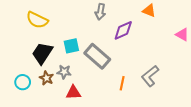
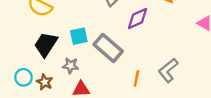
brown star: (46, 78) -> (45, 82), moved

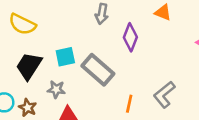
purple diamond: (138, 19) -> (130, 37), turned -45

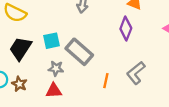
purple diamond: (130, 37) -> (126, 28), moved
gray star: (56, 89) -> (56, 68), moved

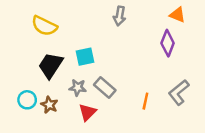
gray rectangle: (79, 52) -> (105, 88), moved, size x0.7
gray star: (56, 68) -> (78, 88), moved
red triangle: (54, 91) -> (88, 112), turned -42

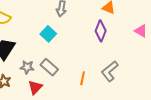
cyan square: (85, 57) -> (48, 34), moved, turned -35

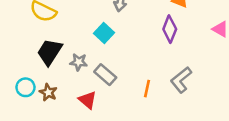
gray star: (27, 67) -> (79, 62), moved
red triangle: (35, 87) -> (87, 100), turned -35

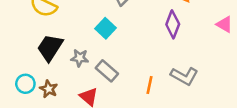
gray L-shape: (181, 80) -> (184, 76), turned -112

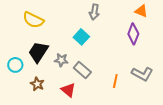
cyan circle: (25, 84) -> (15, 65), moved

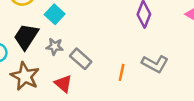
cyan square: (81, 37) -> (55, 14), moved
brown star: (37, 84) -> (25, 76), size x1.6

